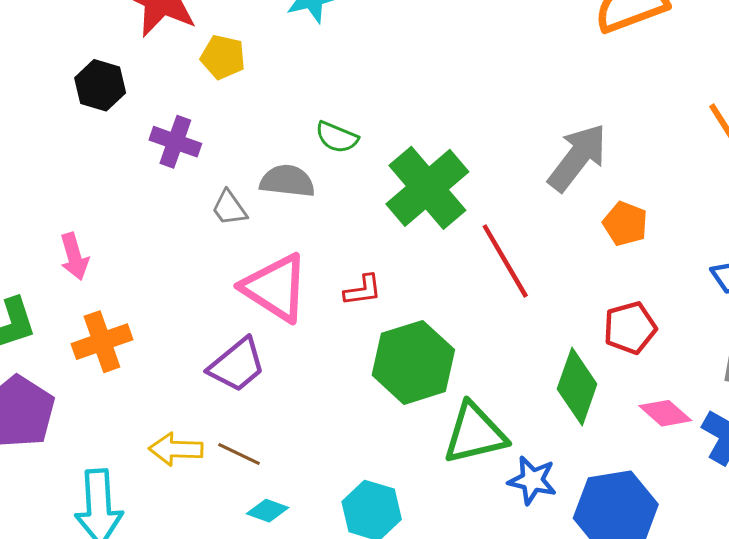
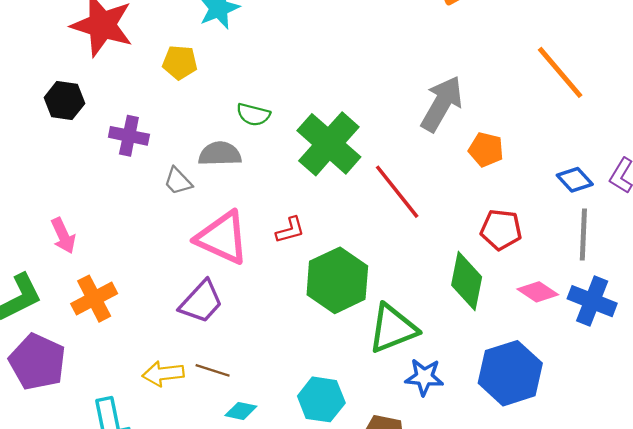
yellow pentagon: (223, 57) -> (180, 62), moved
red pentagon: (630, 328) -> (501, 230), turned 30
blue star: (532, 480) -> (424, 377), moved

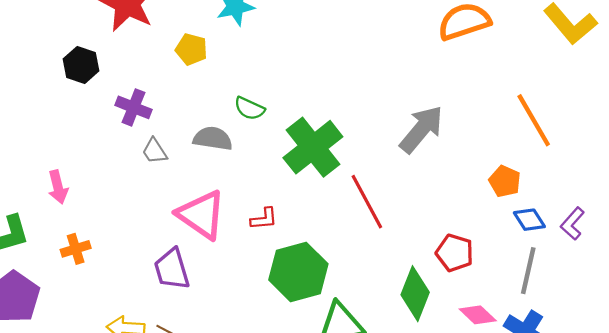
orange pentagon: (486, 150) -> (505, 181), moved
gray trapezoid: (178, 181) -> (155, 151), moved
orange cross: (94, 299) -> (76, 249), size x0.7
purple trapezoid: (201, 302) -> (172, 269), turned 111

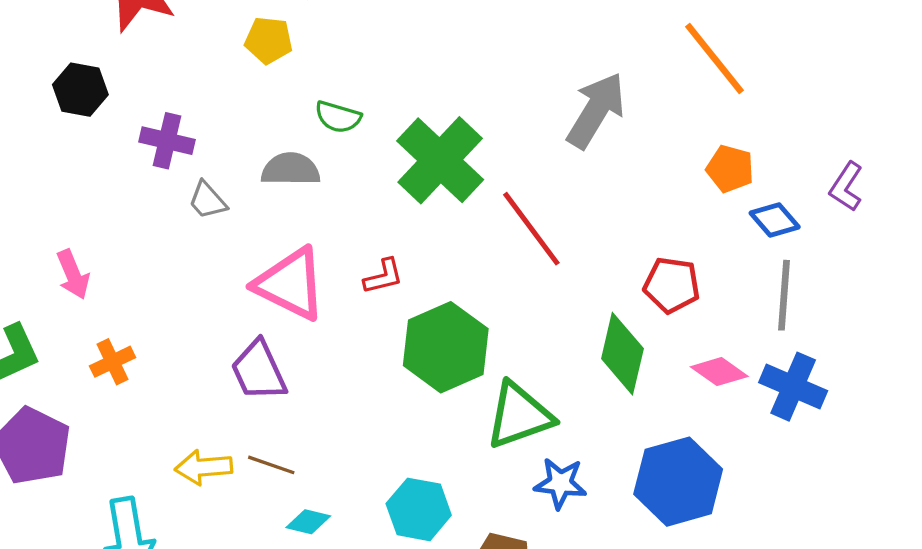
yellow pentagon: (191, 49) -> (269, 40), moved
orange line: (534, 120) -> (714, 59), moved
purple L-shape: (572, 224) -> (846, 187), moved

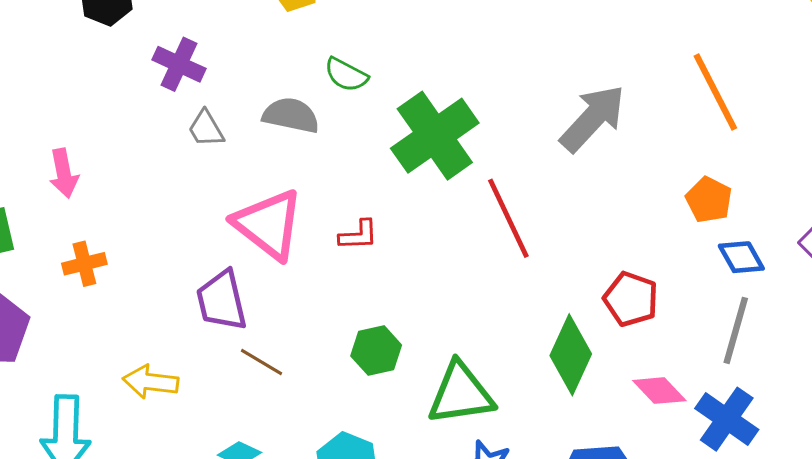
green hexagon: (446, 347) -> (376, 350), moved, size x0.6
brown line: (271, 465) -> (261, 362), moved

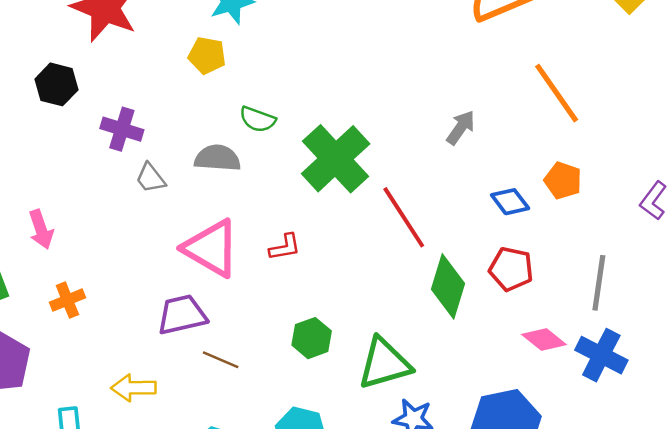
gray arrow: (593, 118) -> (461, 128), size x0.6
blue diamond: (741, 257) -> (510, 202), moved
purple trapezoid: (222, 301) -> (182, 315), turned 98
green diamond: (571, 355) -> (448, 286), moved

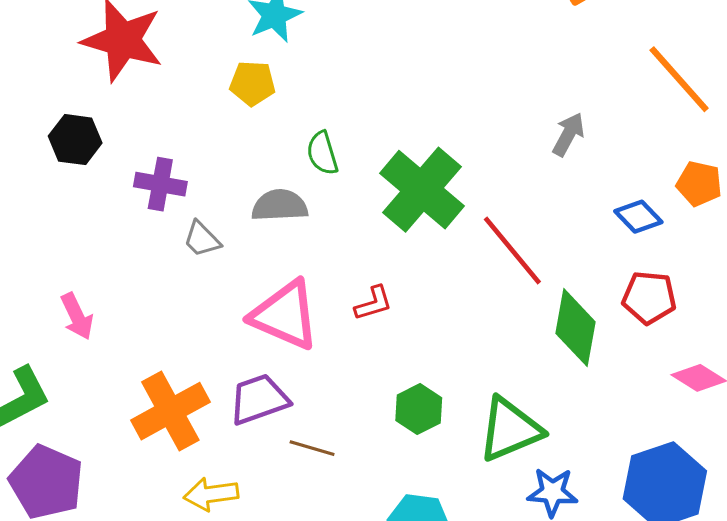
green semicircle: (258, 119) -> (322, 153), turned 60
orange cross: (67, 300) -> (170, 411), moved, size x1.8

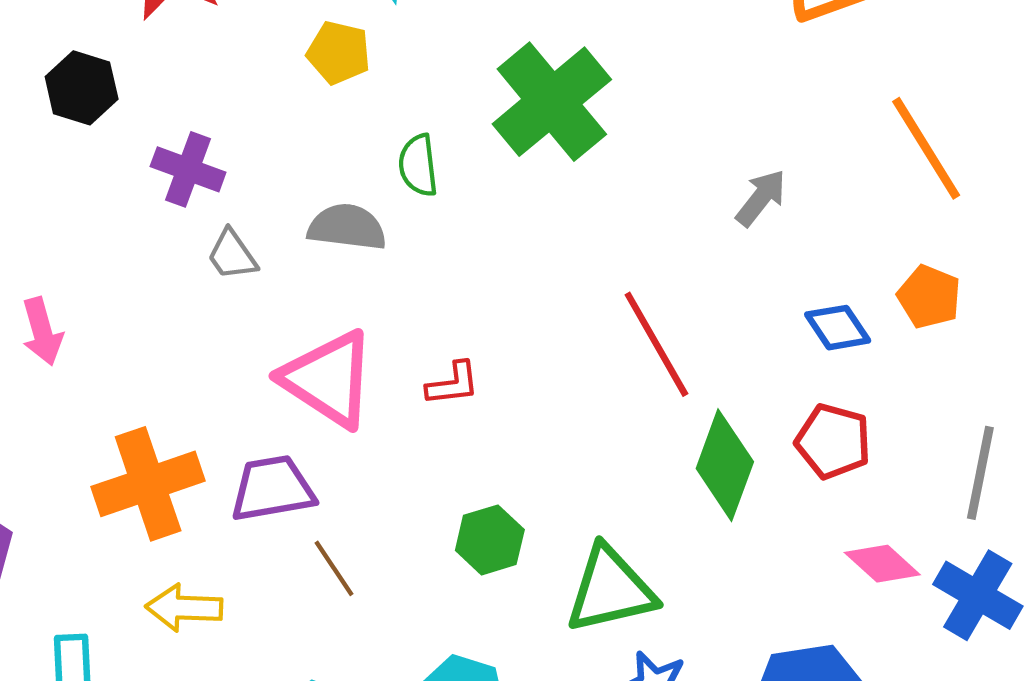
green cross: (422, 190) -> (552, 102), moved
brown line: (312, 448) -> (334, 568), turned 30

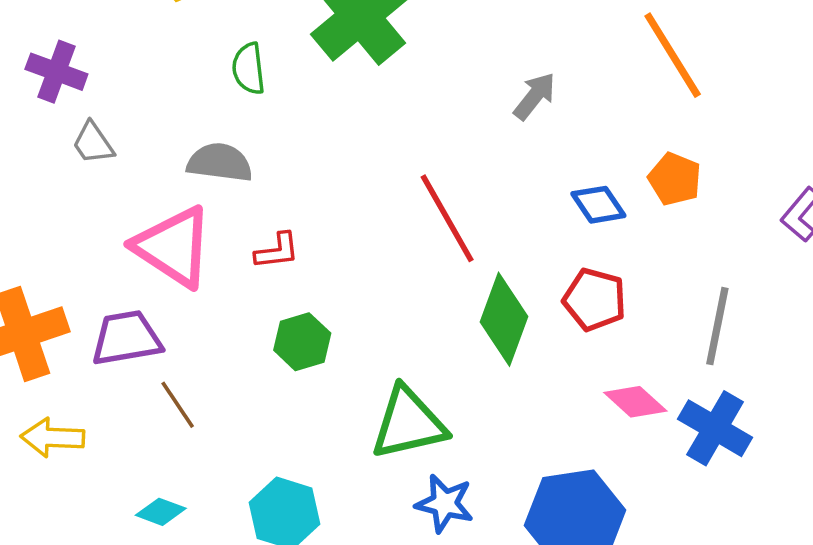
gray semicircle: (347, 227) -> (220, 163), moved
green hexagon: (490, 540) -> (302, 342), moved

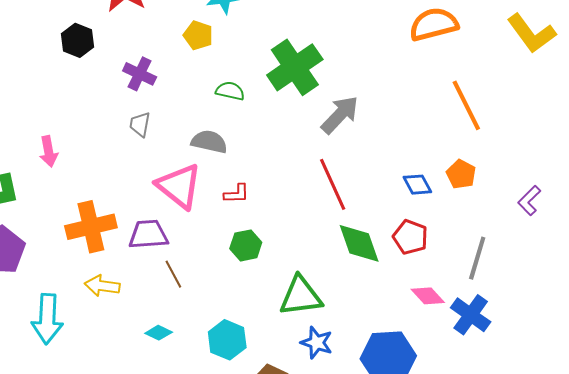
green semicircle: (249, 69) -> (230, 91), turned 104
purple cross: (56, 72) -> (140, 74), moved
gray arrow: (535, 96) -> (340, 115), moved, size x1.5
gray trapezoid: (93, 143) -> (140, 124), turned 40
green diamond: (504, 319) -> (359, 243), turned -45

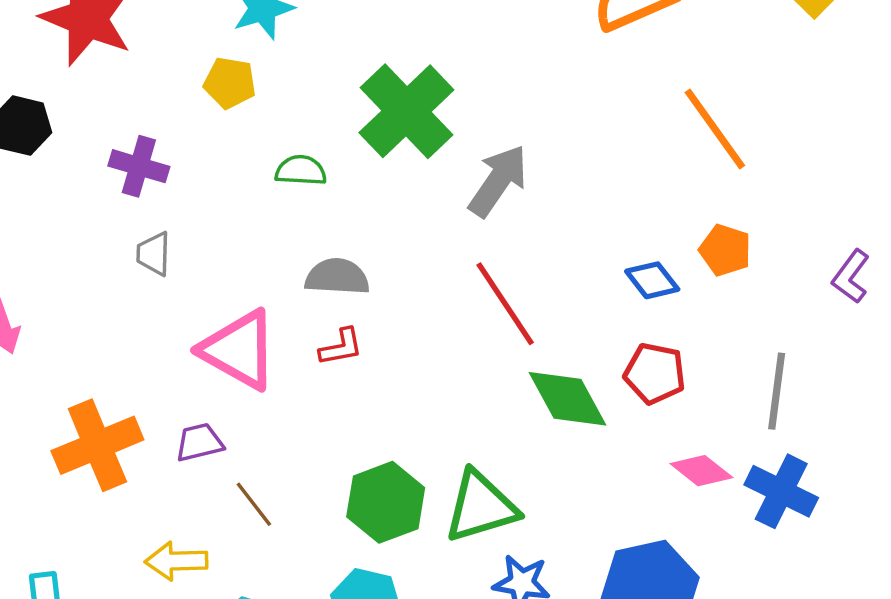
gray semicircle: (209, 142) -> (337, 277), moved
purple trapezoid: (148, 234) -> (199, 442), size x0.7
green hexagon: (246, 245) -> (386, 502), moved, size x1.4
yellow arrow: (102, 286) -> (176, 561), moved

